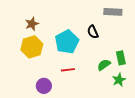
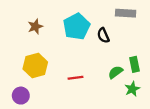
cyan pentagon: (67, 42) -> (77, 26), moved
yellow hexagon: (32, 47) -> (35, 65), moved
purple circle: (44, 86) -> (21, 96), moved

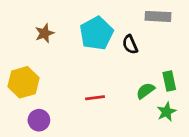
yellow hexagon: (35, 65) -> (23, 82), moved
purple circle: (21, 96) -> (39, 120), moved

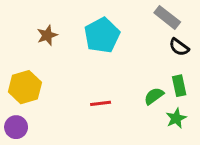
gray rectangle: (158, 16) -> (167, 17), turned 35
black semicircle: (130, 44) -> (179, 47), moved, turned -30
purple circle: (39, 120) -> (16, 127), moved

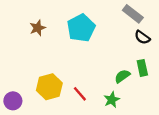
yellow hexagon: (25, 87) -> (49, 87), moved
red line: (101, 103) -> (80, 94), moved, turned 56
green star: (176, 118) -> (112, 100), moved

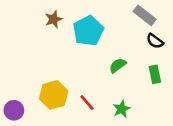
brown star: (38, 28) -> (54, 19), moved
green semicircle: (122, 76) -> (118, 65), moved

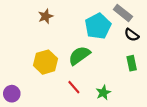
cyan pentagon: (88, 31) -> (98, 26), moved
green semicircle: (118, 65) -> (79, 56), moved, size x1.5
yellow hexagon: (54, 95) -> (46, 62), moved

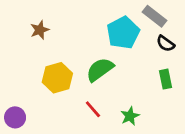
brown star: (46, 16) -> (40, 30), moved

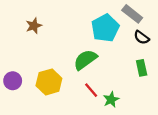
yellow hexagon: (57, 78) -> (49, 82), moved
red line: (93, 109) -> (91, 90), moved
purple circle: (15, 117) -> (13, 81), moved

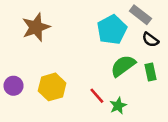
brown star: (34, 26) -> (36, 27), size x1.6
green semicircle: (85, 60) -> (123, 66), moved

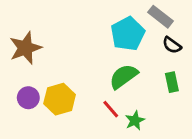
brown star: (36, 27) -> (25, 48), moved
green semicircle: (123, 66) -> (124, 76), moved
purple circle: (13, 86) -> (28, 98), moved

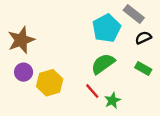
black semicircle: (172, 45) -> (143, 38), turned 119
green rectangle: (172, 82) -> (143, 69), turned -49
purple circle: (28, 98) -> (24, 72), moved

